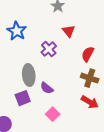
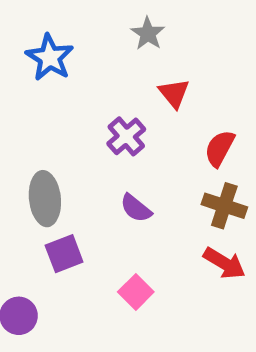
blue star: (17, 31) -> (50, 57), moved
gray ellipse: (29, 75) -> (45, 199), moved
purple semicircle: (47, 88) -> (136, 208), moved

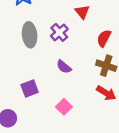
gray ellipse: (45, 199) -> (30, 35), moved

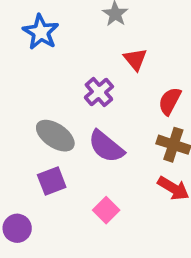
gray ellipse: (30, 35) -> (55, 136), moved, turned -50
purple semicircle: (64, 67) -> (106, 146), size x1.5

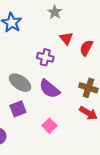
purple cross: (99, 92) -> (45, 57), turned -35
red semicircle: (170, 101) -> (86, 48), moved

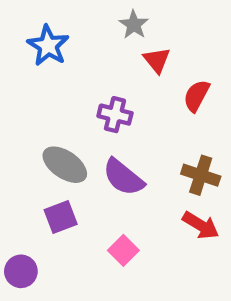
red triangle: (66, 38) -> (157, 60), moved

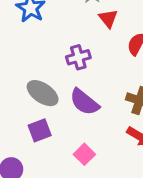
purple cross: (115, 115) -> (78, 57), turned -30

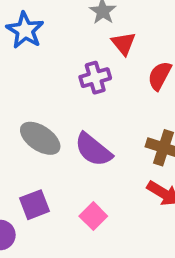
purple cross: (78, 57) -> (95, 78), moved
purple square: (40, 130) -> (34, 205), moved

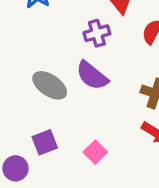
purple semicircle: (93, 150) -> (92, 76), moved

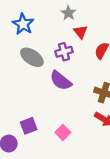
gray ellipse: (50, 85) -> (32, 57), moved

